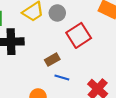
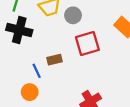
blue line: (62, 78) -> (37, 71), moved, turned 32

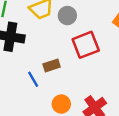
orange circle: (30, 92) -> (61, 104), moved

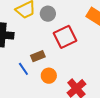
orange circle: (61, 104) -> (49, 76), moved

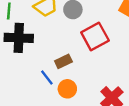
orange circle: (49, 76) -> (67, 89), moved

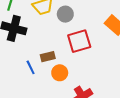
orange circle: (67, 89) -> (60, 73), moved

